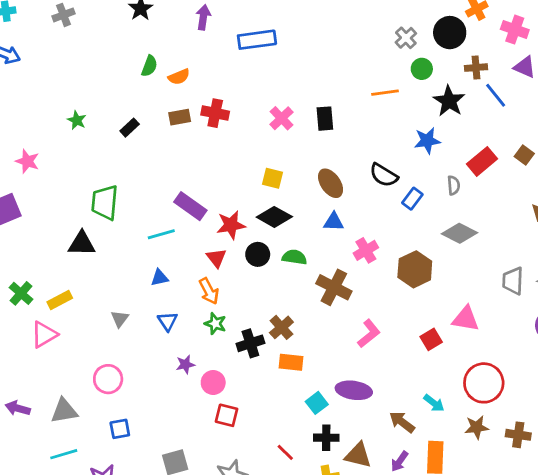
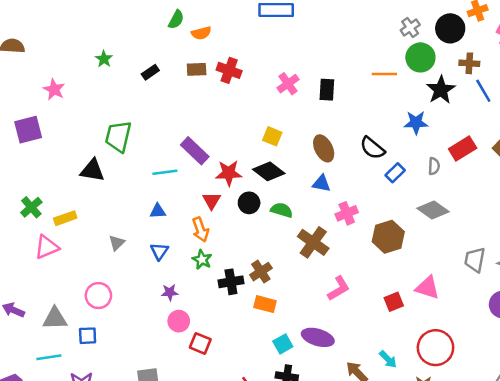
green circle: (422, 69) -> (420, 57), size x1.5
pink circle: (213, 383) -> (179, 321), moved
blue square: (120, 429) -> (88, 336), moved

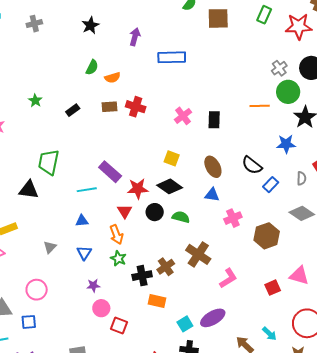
brown cross: (313, 242) -> (198, 254), moved
orange rectangle: (265, 304) -> (157, 301), moved
purple ellipse: (318, 337) -> (213, 318), turned -45

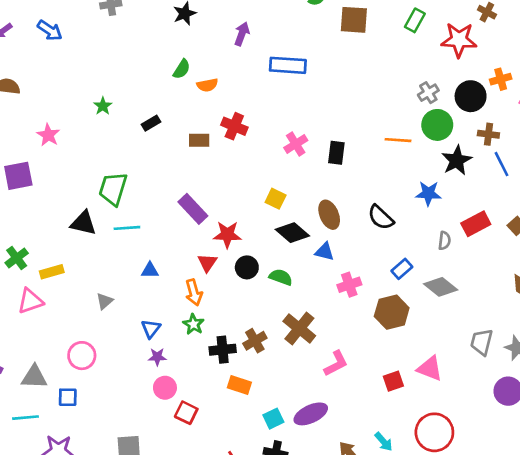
brown rectangle: (110, 107) -> (199, 140), moved
blue rectangle: (271, 185) -> (402, 269), moved
black diamond: (170, 186) -> (292, 233), moved
cyan line: (87, 190) -> (127, 228), moved
blue triangle: (84, 253) -> (151, 329), moved

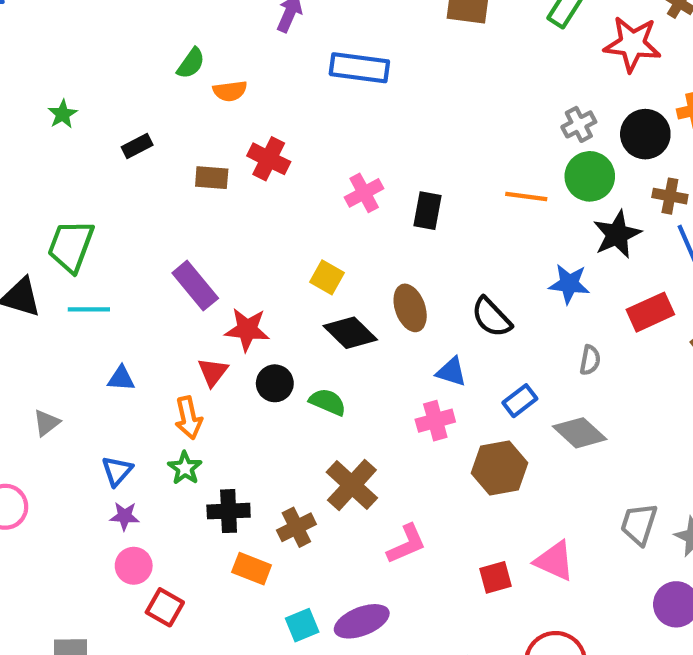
red rectangle: (476, 224) -> (650, 312), moved
blue triangle: (325, 252) -> (451, 372), moved
brown cross: (255, 341) -> (296, 527), moved

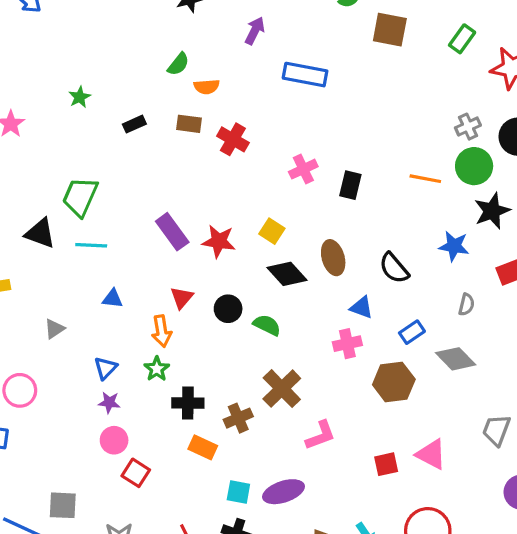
brown rectangle: (212, 178) -> (189, 124), moved
red star: (247, 329) -> (219, 241), moved
cyan square: (302, 625) -> (238, 492), turned 30

